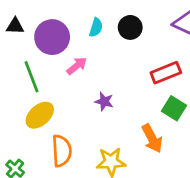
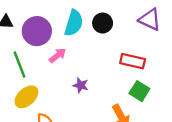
cyan semicircle: (96, 27) -> (74, 23), size x1.6
red rectangle: (166, 73) -> (133, 61), turned 35

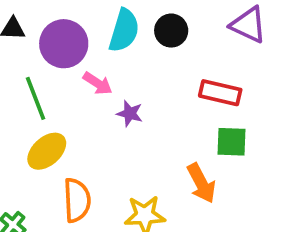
pink arrow: (58, 55) -> (98, 83), turned 72
purple star: (81, 85) -> (130, 113), moved
green square: (139, 91) -> (231, 142), turned -30

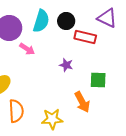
red rectangle: (220, 93) -> (85, 37), moved
purple star: (130, 113) -> (66, 65), moved

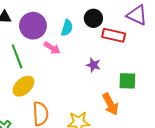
cyan semicircle: (41, 21) -> (67, 28), moved, size x0.7

